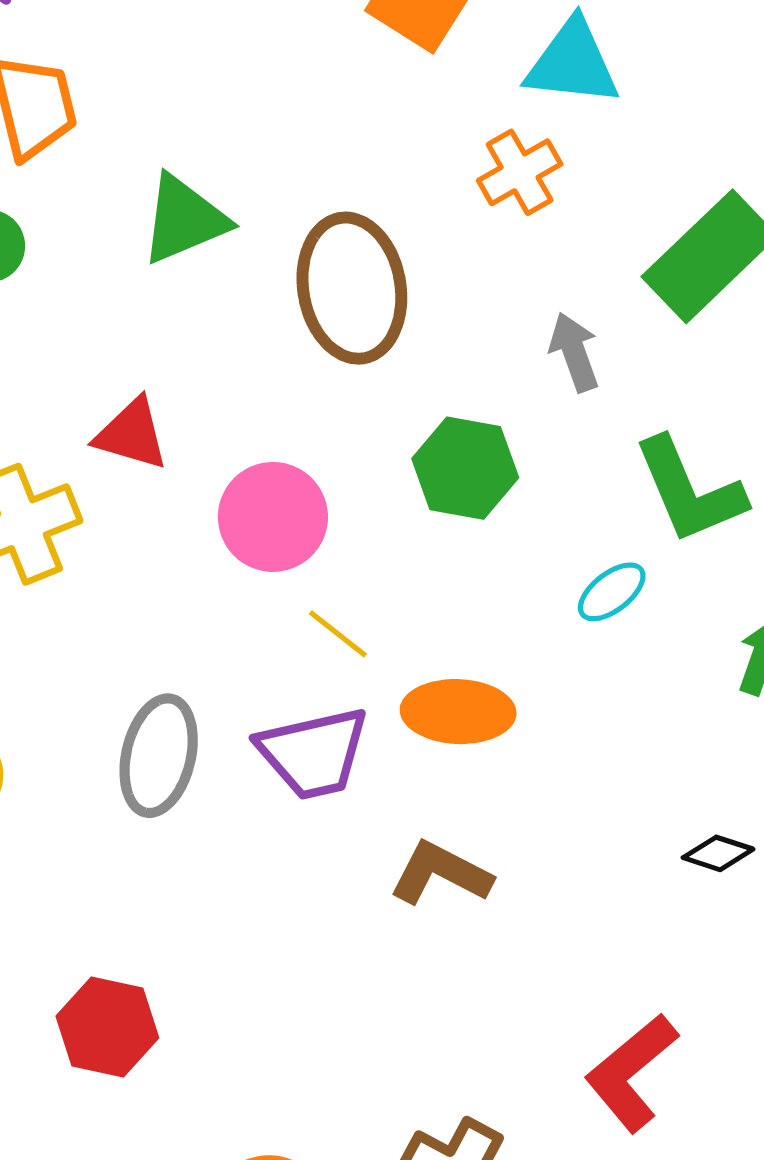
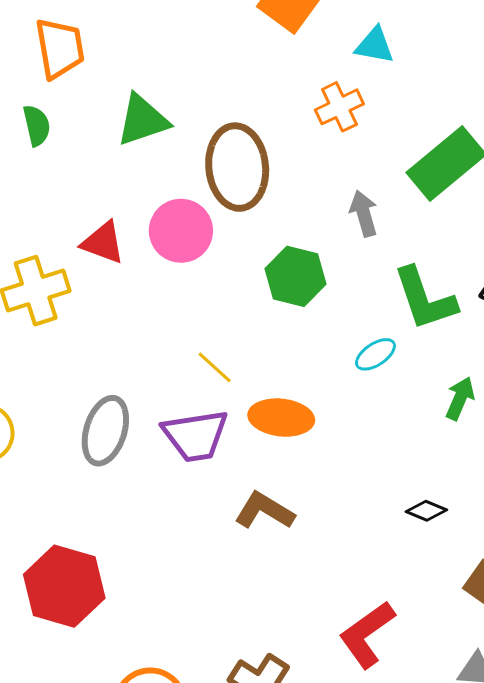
cyan triangle: (572, 63) -> (375, 45), size x0.7
pink circle: (273, 517) -> (181, 231), moved
red hexagon: (107, 1027) -> (64, 586), size x1.4

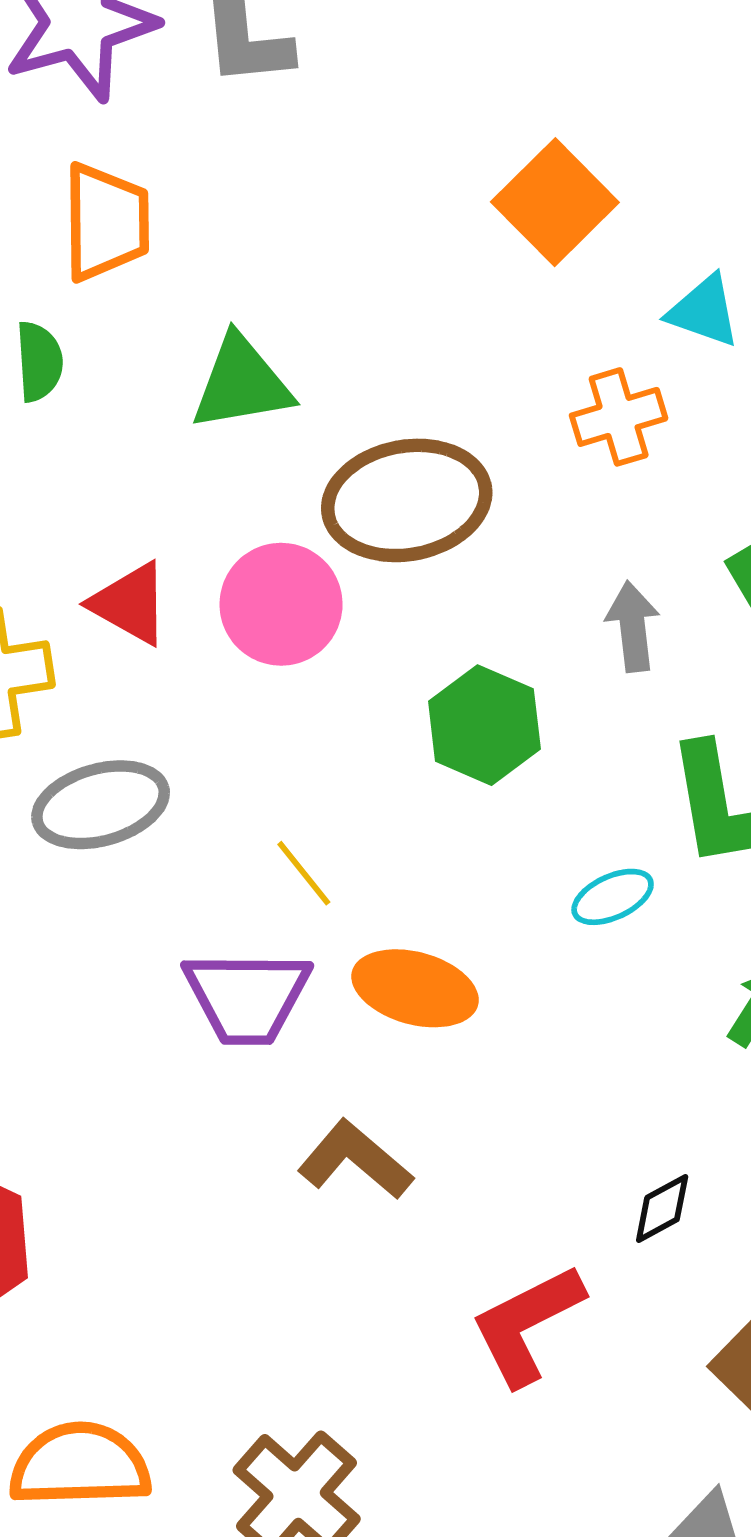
brown ellipse: (237, 167) -> (407, 500), turned 76
gray ellipse: (105, 431) -> (101, 805), moved, turned 48
black diamond: (426, 511) -> (662, 1209), turned -60
red L-shape: (367, 635) -> (527, 1325), moved

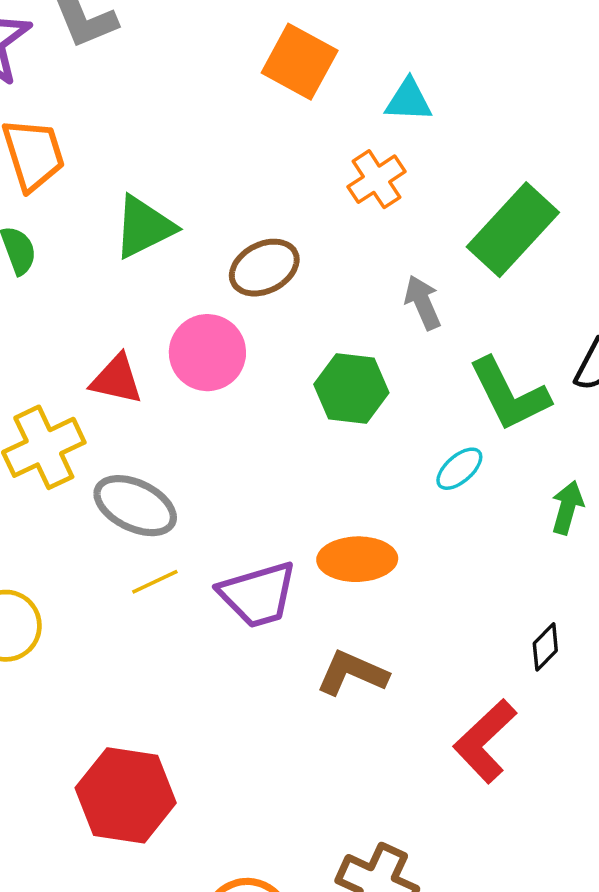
brown ellipse: (407, 500) -> (264, 268), size x0.7
gray ellipse: (101, 805) -> (135, 506), turned 58
yellow line: (304, 873) -> (155, 582), moved, turned -60

